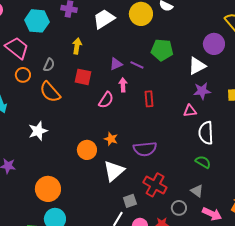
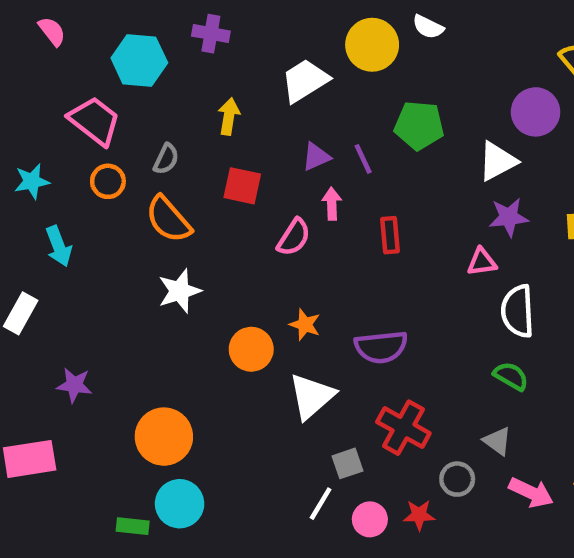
white trapezoid: (104, 19) -> (305, 81), moved
purple line: (137, 65) -> (363, 159), turned 40
white star: (38, 131) -> (180, 291), moved

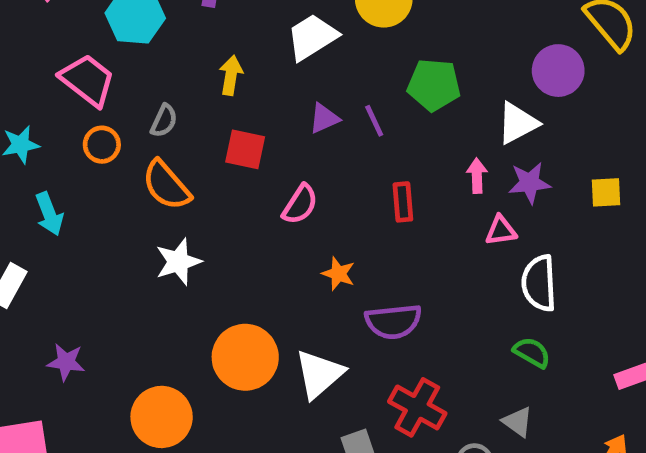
pink arrow: (332, 204) -> (477, 176), moved
orange star: (305, 325) -> (338, 274), moved
orange circle: (251, 349) -> (245, 357), moved, size x1.4

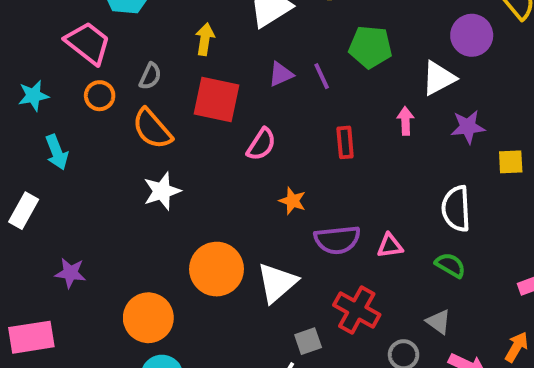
red square: (245, 149) -> (217, 100), size x1.4
purple star: (530, 183) -> (468, 127), moved
yellow square: (606, 192) -> (511, 162), moved
pink triangle: (501, 231) -> (390, 246), moved

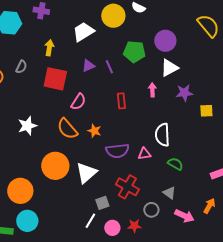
purple circle: (472, 35) -> (165, 41), moved
orange semicircle: (152, 129) -> (67, 129), moved
white semicircle: (456, 209) -> (162, 135), moved

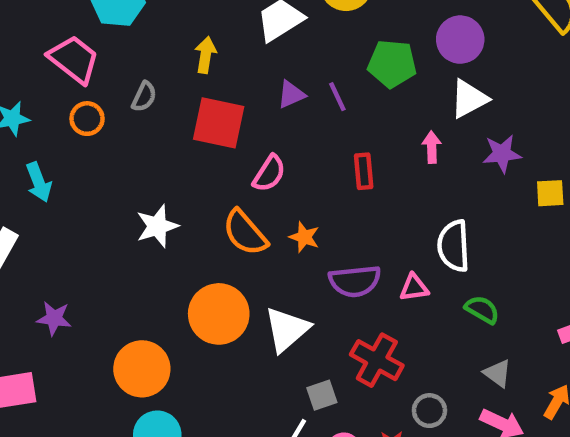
gray triangle: (169, 193) -> (498, 373), moved

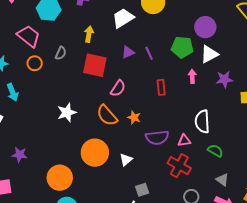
green pentagon: (392, 64) -> (182, 47), moved
white triangle: (287, 329) -> (126, 160), size x0.6
red cross: (377, 360) -> (179, 166), moved

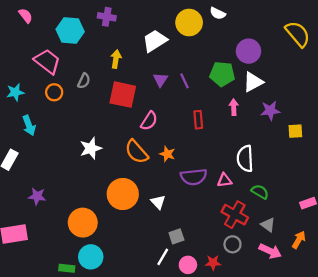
purple triangle: (128, 52) -> (160, 80), turned -32
white triangle: (126, 160) -> (158, 202), turned -32
red cross: (179, 166) -> (235, 215), moved

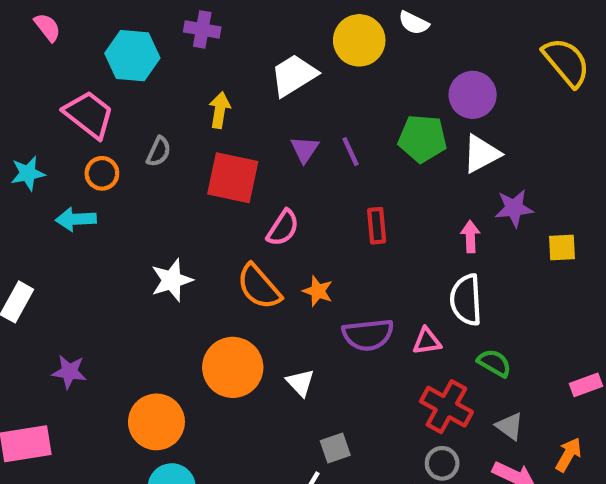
pink arrow: (234, 107) -> (470, 237), moved
cyan arrow: (29, 125) -> (76, 219), moved, turned 108

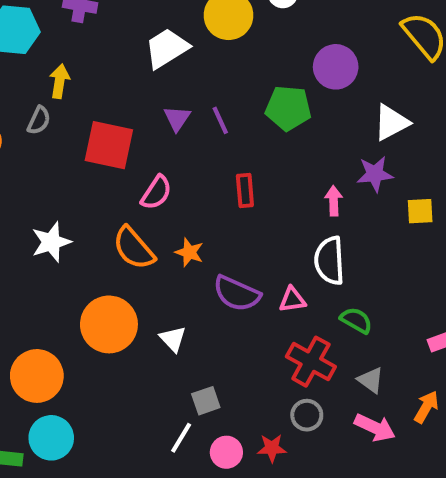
yellow arrow: (220, 110) -> (59, 81), moved
white triangle: (481, 154) -> (391, 122), moved
purple semicircle: (368, 335) -> (237, 294), turned 30

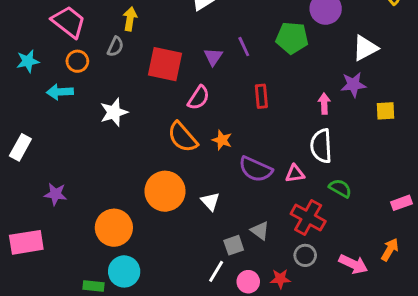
purple triangle: (177, 118) -> (213, 57), moved
white star: (51, 242) -> (114, 112), moved
gray triangle: (371, 380) -> (260, 231), moved

